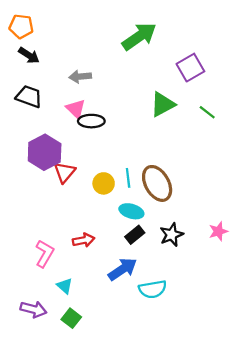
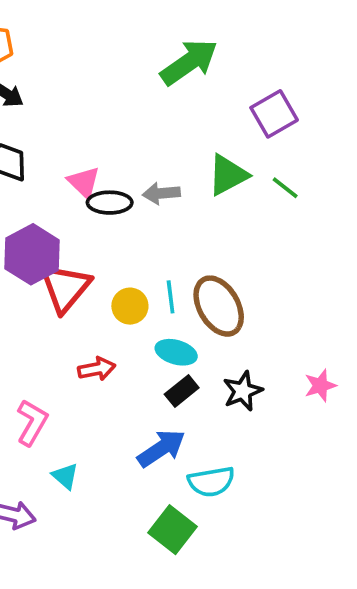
gray arrow: (80, 77) -> (161, 193), moved
green line: (207, 112) -> (285, 188), moved
red triangle: (65, 172) -> (65, 288), size x1.4
red arrow: (84, 240) -> (97, 369), moved
green square: (71, 318) -> (172, 530), moved, size x1.4

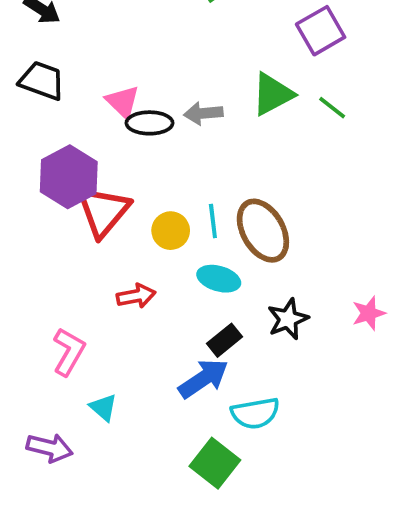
black rectangle: (182, 391) -> (224, 340), moved

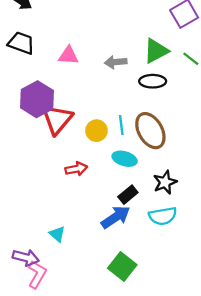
pink triangle: (123, 102) -> (68, 55), turned -40
black ellipse: (150, 123) -> (153, 81), moved
pink L-shape: (69, 352) -> (37, 274), moved
cyan semicircle: (255, 413) -> (163, 216), moved

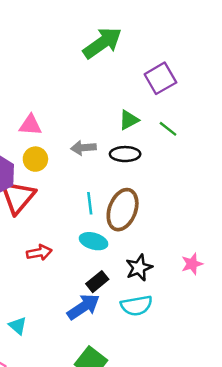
green triangle: (156, 51) -> (129, 120), size x0.7
gray arrow: (116, 62) -> (83, 148), moved
yellow circle: (96, 131) -> (35, 159), moved
brown ellipse: (150, 131) -> (123, 210), turned 51

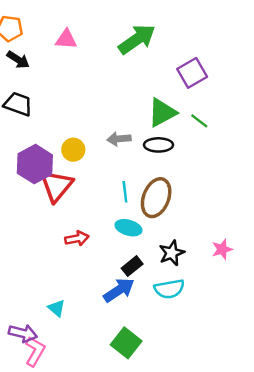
green triangle: (129, 120) -> (162, 112), size x1.5
pink triangle: (30, 125) -> (66, 39), moved

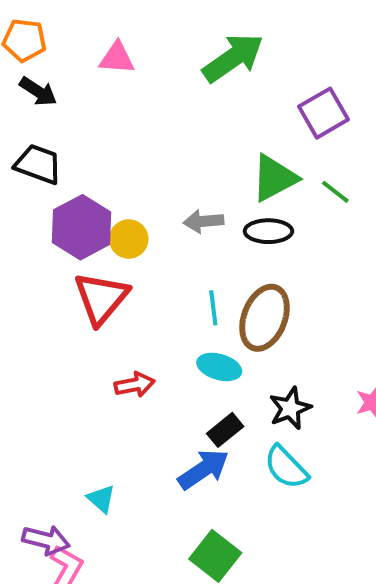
purple hexagon: (35, 164) -> (81, 227), moved
cyan semicircle: (169, 289) -> (286, 467), turned 56

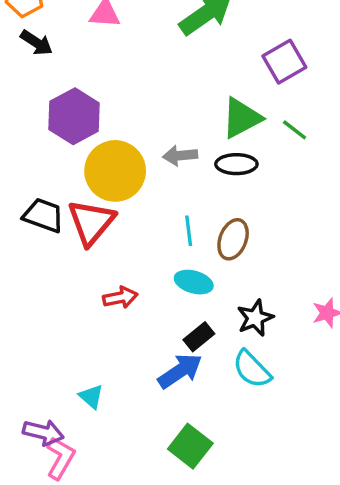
black trapezoid: (38, 164) -> (43, 215), moved
purple hexagon: (81, 227) -> (74, 116), moved
yellow circle: (129, 239) -> (115, 171), size x1.8
brown ellipse: (264, 318) -> (233, 239), size x0.7

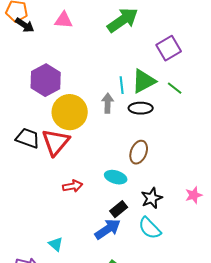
black arrow: (36, 43) -> (25, 25), moved
gray arrow: (180, 156) -> (108, 103), turned 96
cyan line: (189, 231) -> (122, 85), moved

